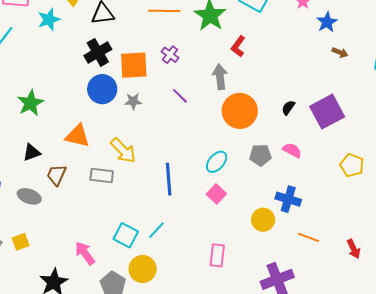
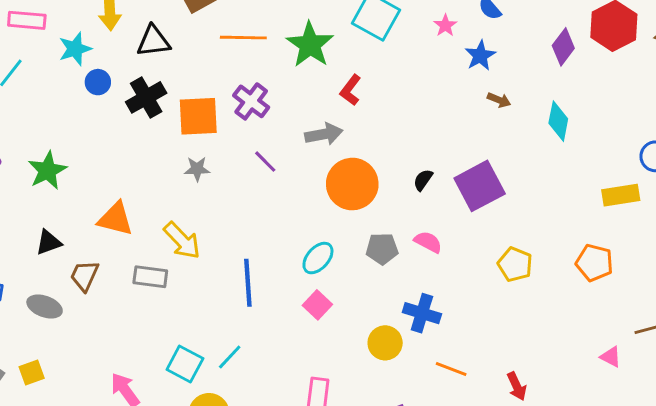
purple cross: (170, 55) -> (251, 101), size x1.4
gray arrow: (220, 77) -> (324, 134), turned 85
blue circle: (102, 89) -> (98, 82), moved, size x0.6

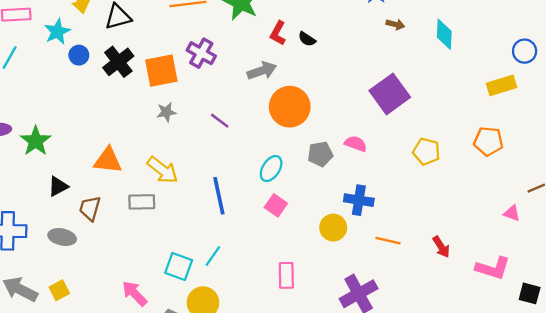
purple line: (265, 162) -> (220, 121), moved
green star: (47, 170) -> (36, 141), moved
black semicircle: (423, 180) -> (307, 39), moved, turned -84

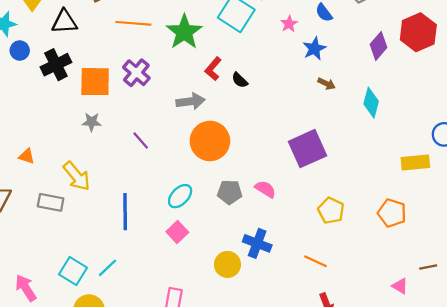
orange triangle: (108, 160) -> (27, 156), size x0.6
orange line: (388, 241) -> (316, 261), moved

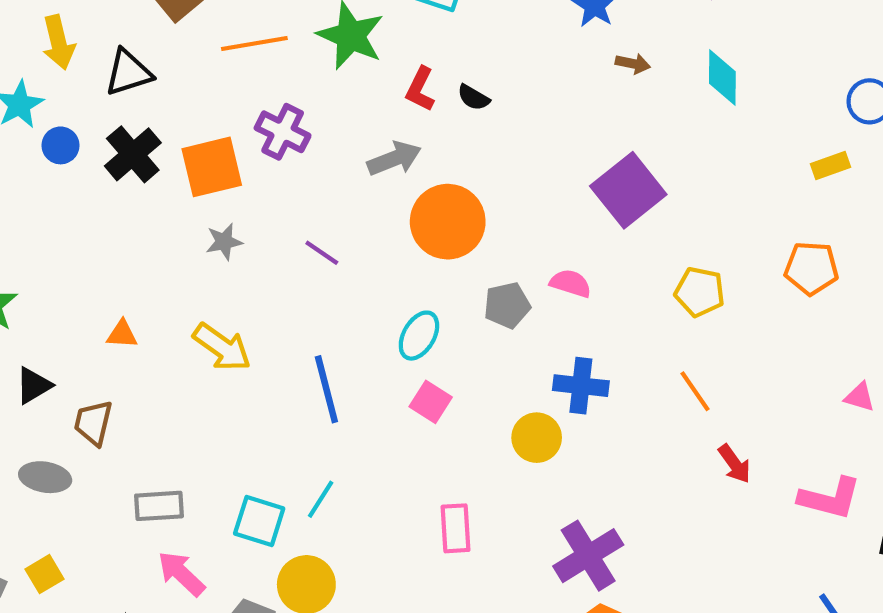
yellow rectangle: (415, 162) -> (831, 166), size x0.7
gray rectangle: (51, 202) -> (159, 506), moved
orange line: (316, 261) -> (695, 391), turned 45

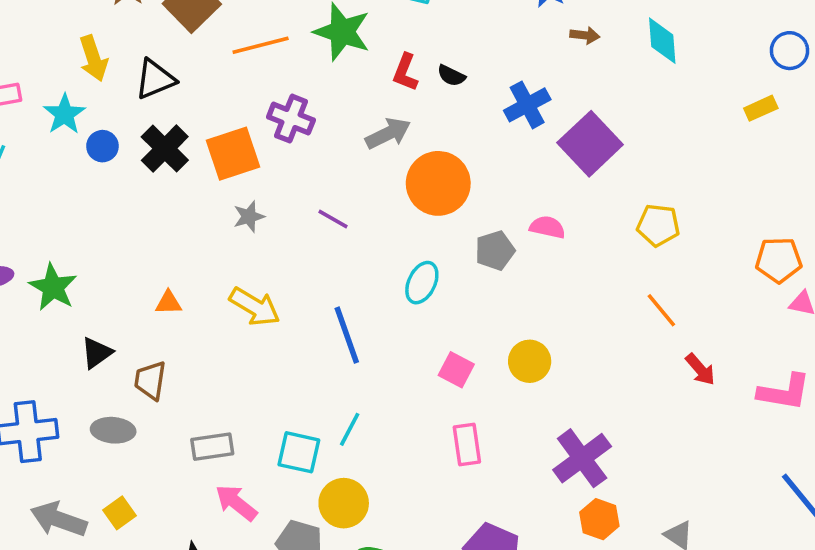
orange pentagon: (811, 268) -> (779, 260), moved
blue cross: (581, 386) -> (527, 105), moved, turned -30
pink square: (431, 402) -> (456, 370), moved

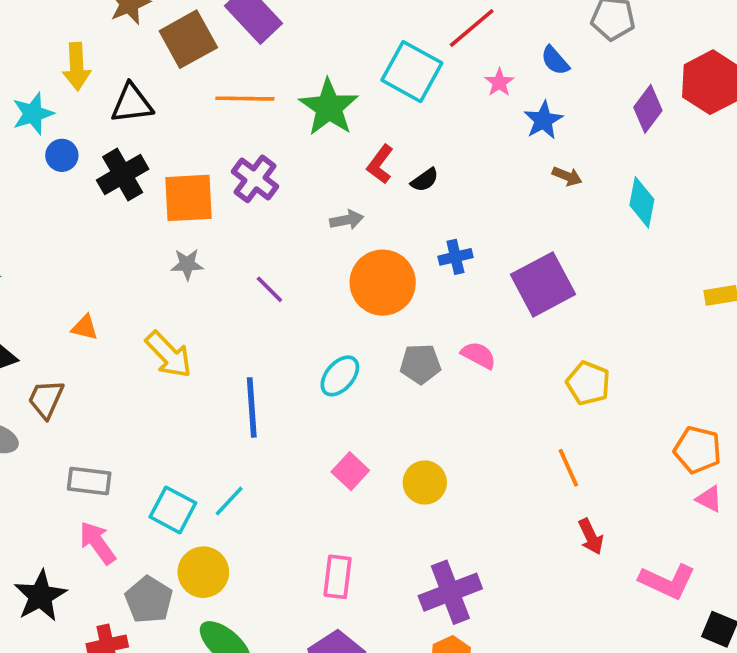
black semicircle: (451, 76) -> (425, 180), turned -76
blue cross: (527, 105) -> (455, 257), moved, size x0.7
gray arrow: (388, 133) -> (347, 220), size x0.7
pink rectangle: (467, 444) -> (338, 577), moved

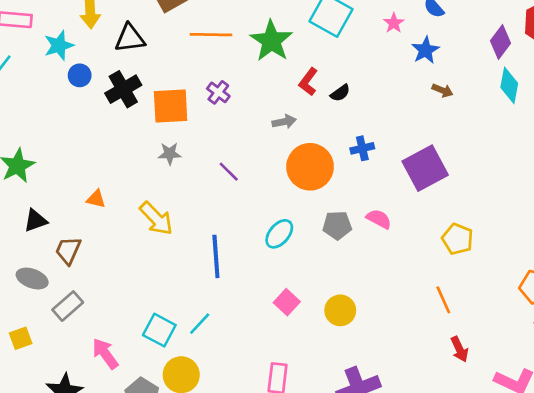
purple cross: (255, 179) -> (218, 92), size x0.7
cyan diamond: (642, 202) -> (509, 85), moved
gray rectangle: (89, 481) -> (68, 306), moved, turned -48

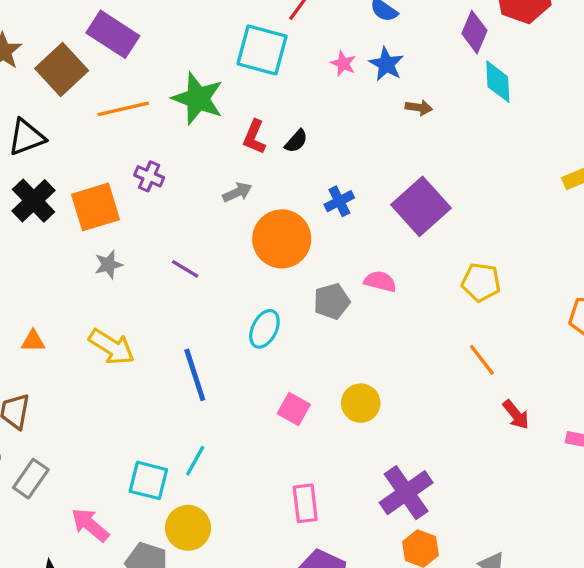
pink star: (394, 23) -> (343, 63), moved

